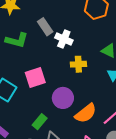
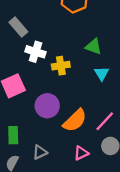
white cross: (64, 39) -> (36, 52), moved
green rectangle: (40, 122) -> (13, 135), moved, turned -35

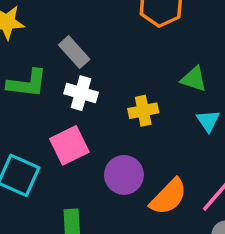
white cross: (36, 52) -> (81, 93), moved

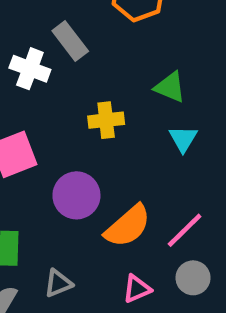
gray rectangle: (74, 52) -> (70, 41), moved
white cross: (81, 93) -> (30, 69), moved

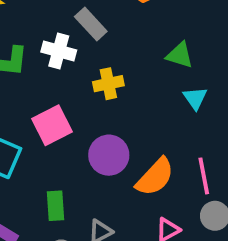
yellow cross: (106, 120) -> (108, 84), moved
pink line: (185, 230) -> (204, 176), turned -51

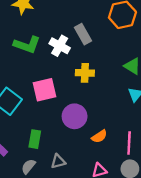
orange semicircle: (155, 177) -> (99, 136), size x0.6

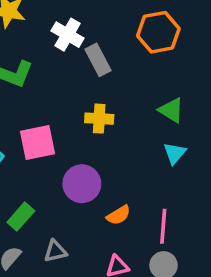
white cross: (60, 46) -> (68, 35), moved
green rectangle: (35, 139) -> (21, 217), turned 30

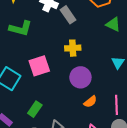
green triangle: (171, 110) -> (113, 24), moved
purple circle: (82, 184) -> (80, 77), moved

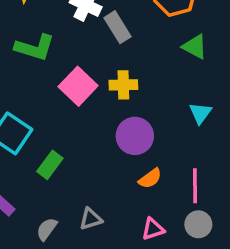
pink square: (39, 66) -> (78, 86), moved, turned -30
green rectangle: (35, 109) -> (50, 165), moved

